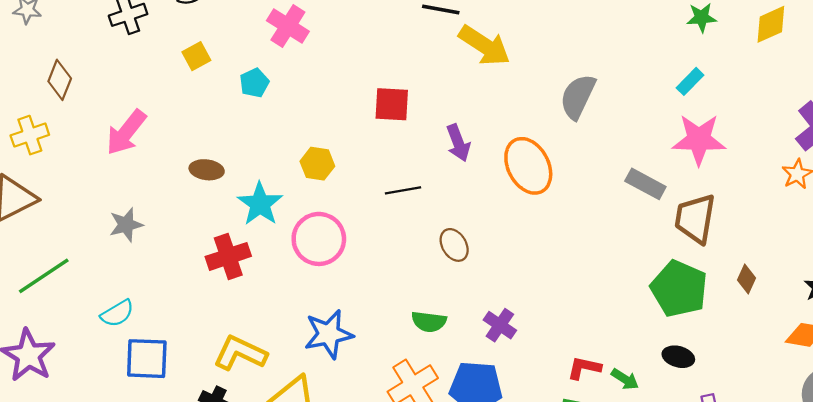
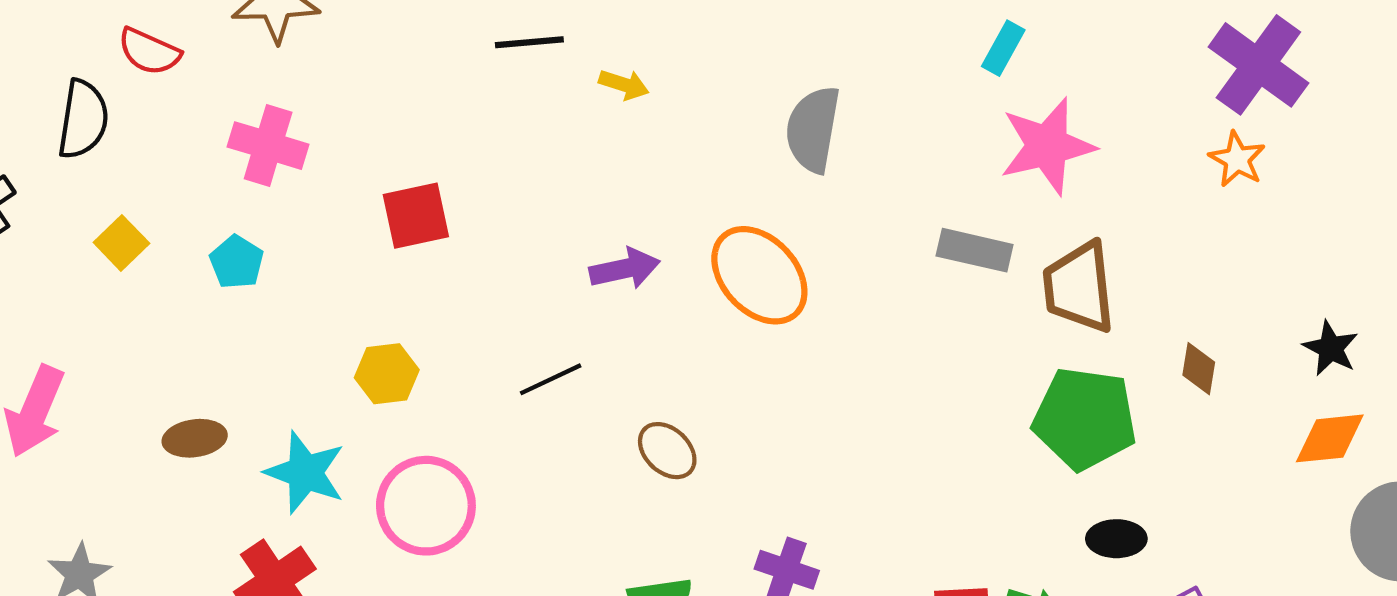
yellow arrow: (484, 46) -> (624, 85), size x0.5
red square: (392, 104) -> (416, 216), moved
purple arrow: (458, 143) -> (625, 269), turned -66

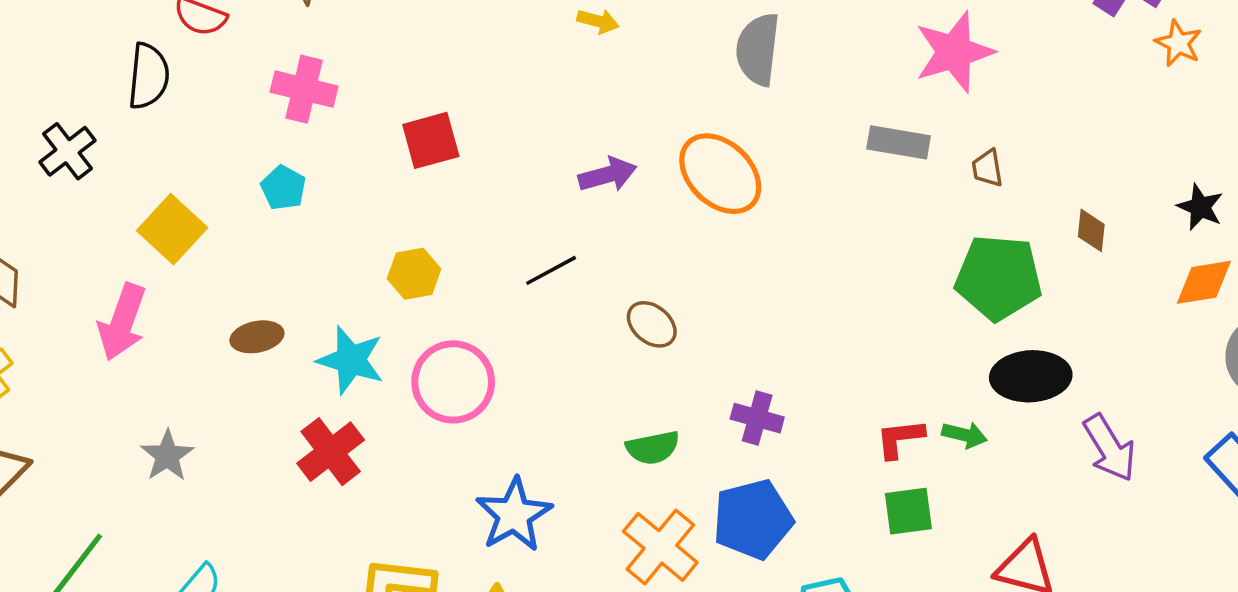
orange star: (1237, 159) -> (1178, 43), moved
yellow square: (121, 243) -> (172, 229), moved, size x1.5
brown trapezoid: (1079, 287) -> (987, 168), size x0.5
black ellipse: (1116, 539) -> (1031, 376), size x1.6

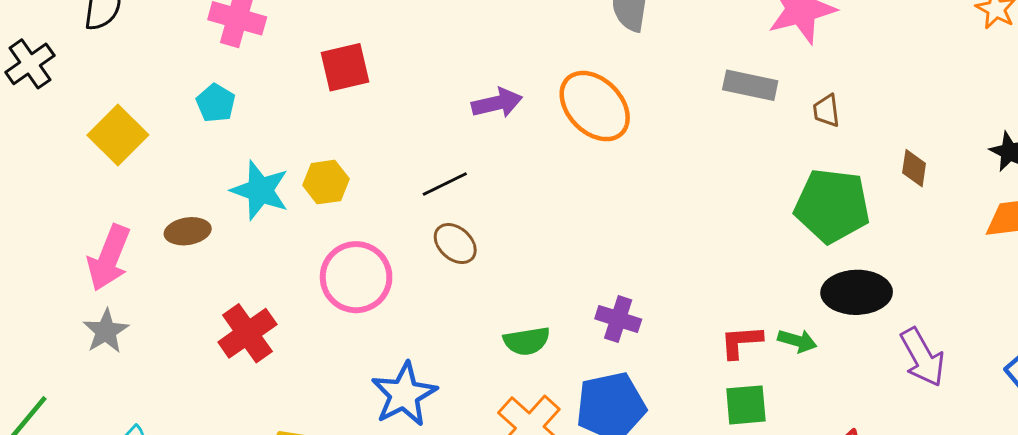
pink arrow: (122, 322) -> (109, 258), moved
brown ellipse: (652, 324) -> (455, 244), moved
cyan star: (351, 360) -> (260, 190), moved

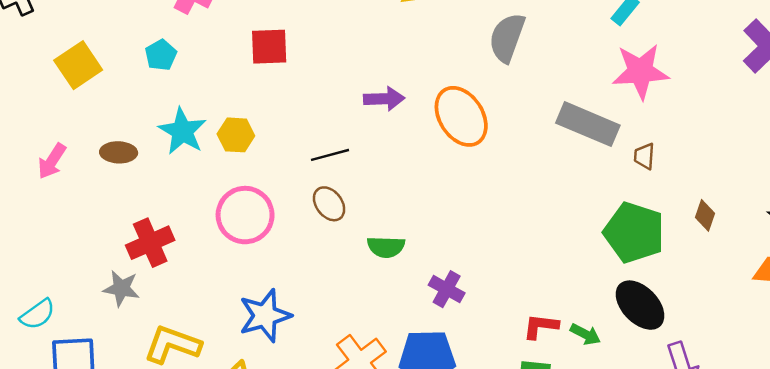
gray rectangle: (750, 85) -> (588, 124), size x1.4
pink arrow: (109, 258) -> (52, 161), size x0.7
black ellipse: (857, 292) -> (640, 305), turned 36
gray star: (106, 331) -> (121, 288), moved, turned 30
green semicircle: (527, 341) -> (386, 247), moved

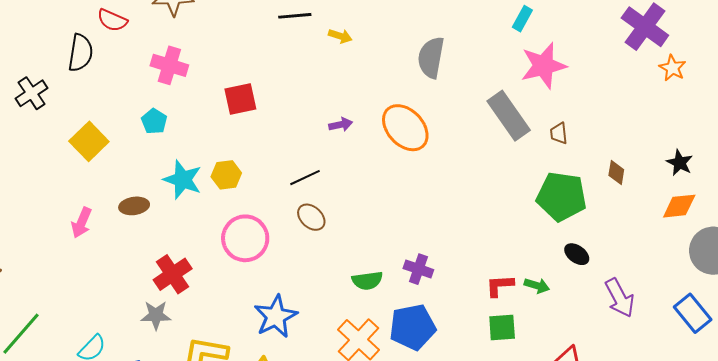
purple arrow: (384, 99) -> (341, 125), size x0.7
gray rectangle: (588, 124) -> (509, 116), turned 42
green semicircle: (386, 247) -> (367, 281), moved
black ellipse: (640, 305) -> (577, 254), size x0.6

